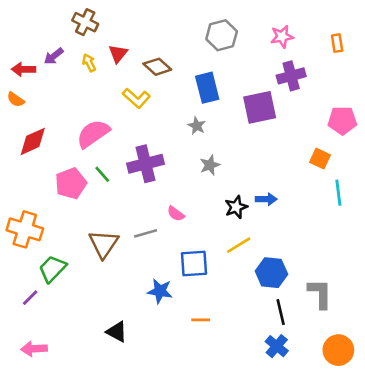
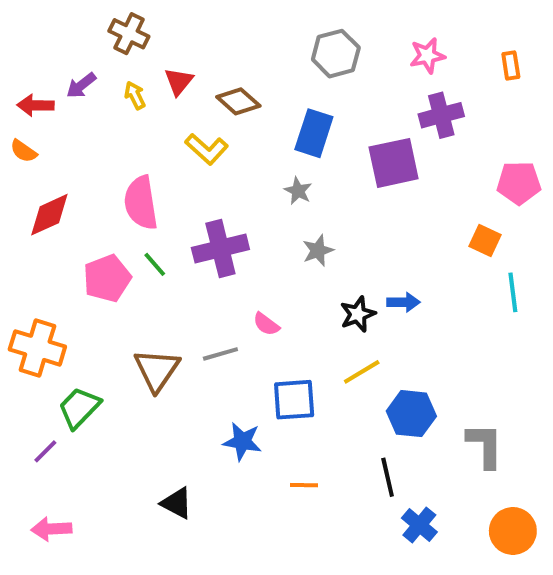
blue rectangle: (207, 88) -> (314, 133), turned 32
pink semicircle: (93, 134) -> (141, 203), turned -64
black line: (281, 312) -> (388, 477), moved

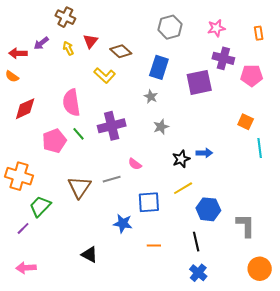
purple cross: (441, 115) -> (223, 58), turned 30
pink pentagon: (519, 183) -> (252, 75), moved
blue cross: (419, 525) -> (198, 273), moved

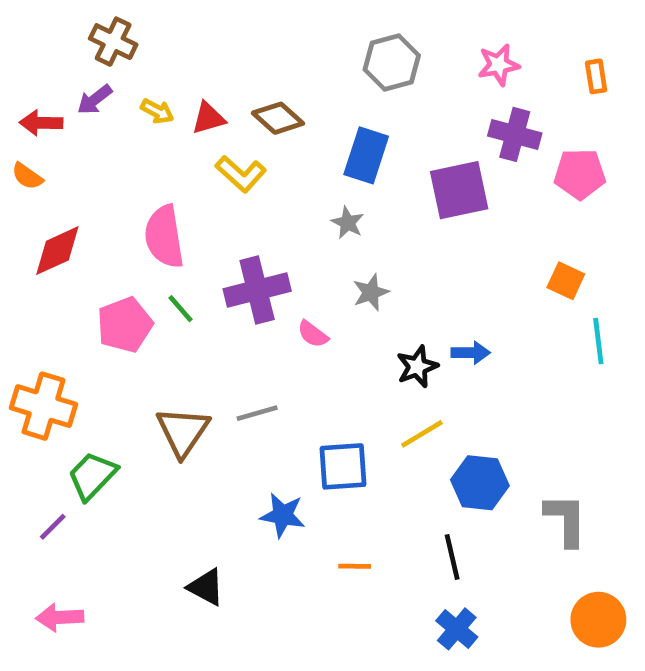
brown cross: (65, 17) -> (113, 42), moved
red triangle: (90, 41) -> (208, 118), moved, turned 35
yellow arrow: (68, 48) -> (157, 111), turned 144
pink semicircle: (135, 164) -> (313, 334), moved

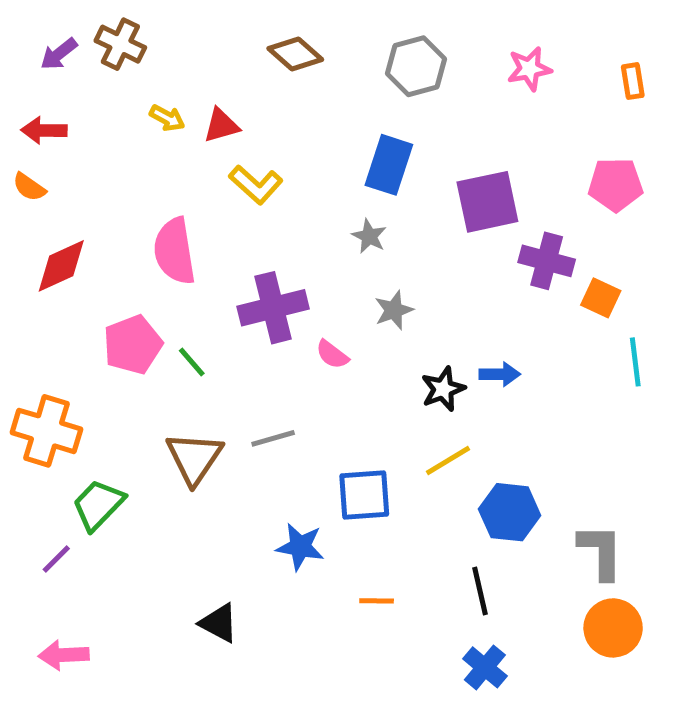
purple arrow: (95, 100) -> (59, 54), moved
brown diamond: (278, 118) -> (295, 54), moved
purple cross: (515, 134) -> (547, 261), moved
green line: (180, 309) -> (192, 362), moved
orange circle: (598, 620) -> (613, 628), moved

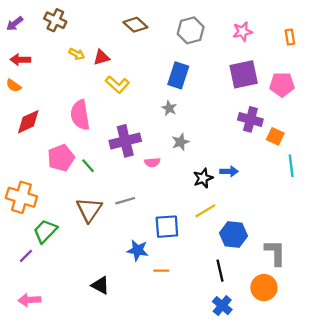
purple arrow: (59, 54) -> (15, 24), moved
purple square: (487, 202) -> (244, 74), moved
pink semicircle: (332, 355) -> (152, 162), turned -42
orange line: (377, 601) -> (161, 271), moved
orange circle: (613, 628) -> (264, 288), moved

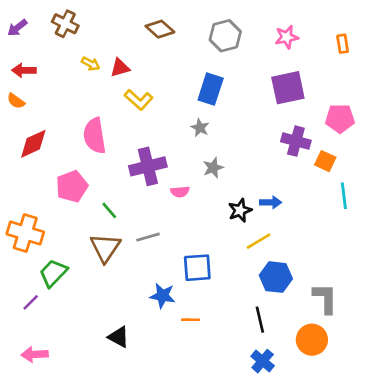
pink pentagon: (282, 84) -> (340, 118), moved
green line: (88, 166) -> (109, 210), moved
yellow line: (205, 211) -> (259, 241), moved

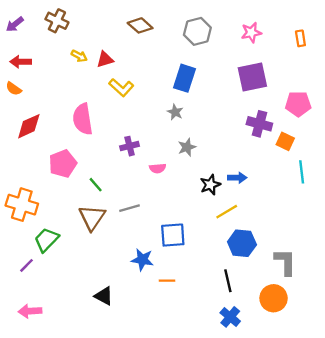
purple cross: (148, 166) -> (130, 146), size x0.6

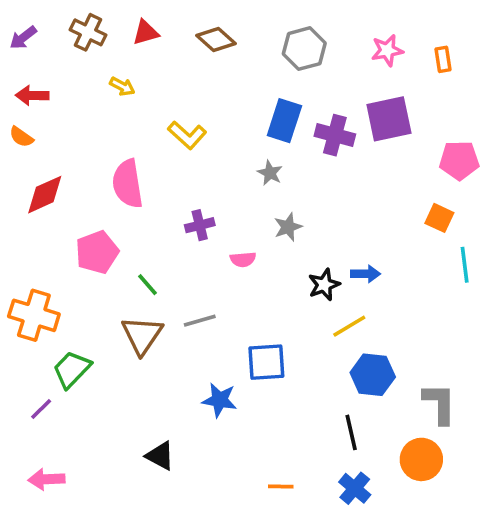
orange rectangle: (300, 38) -> (443, 59), moved
red triangle: (105, 59) -> (146, 32), moved
purple cross: (259, 124) -> (335, 135), moved
orange line: (167, 281) -> (281, 486), moved

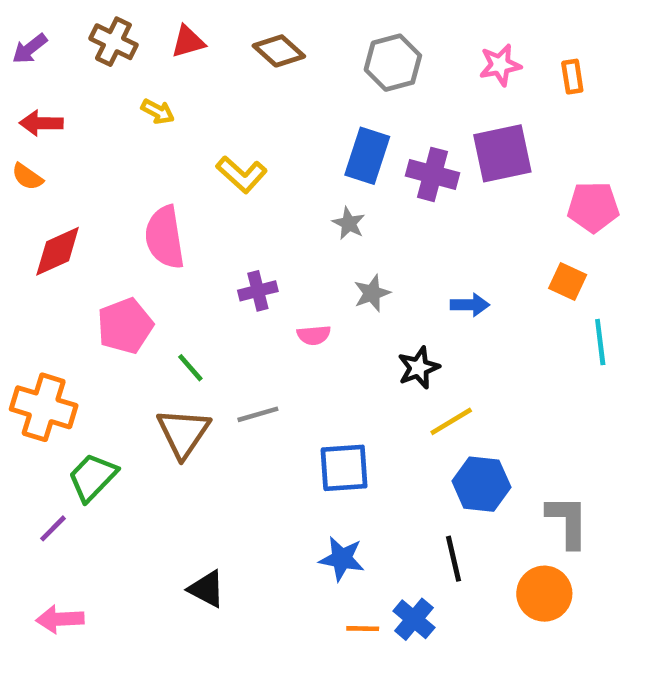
blue arrow: (366, 274) -> (470, 305), moved
blue star: (220, 400) -> (342, 559), moved
blue cross: (355, 488) -> (414, 619), moved

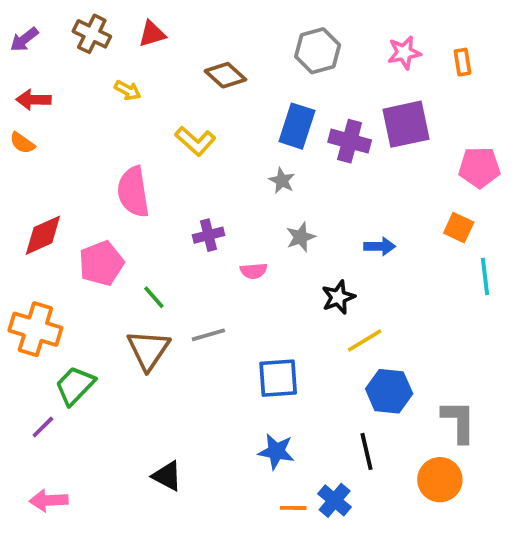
brown diamond: (279, 51) -> (225, 75), moved
red diamond: (58, 251) -> (43, 235), moved

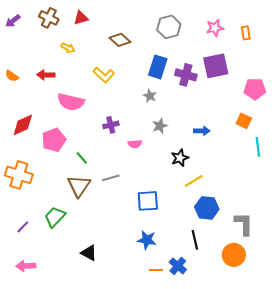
red arrow: (34, 100) -> (46, 75), moved
pink semicircle: (133, 192) -> (71, 102), turned -68
green trapezoid: (75, 386) -> (55, 217), moved

